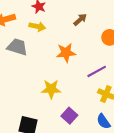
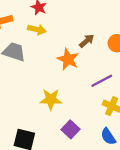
brown arrow: (80, 20) -> (87, 41), moved
orange star: (66, 53) -> (68, 59), turned 30

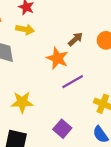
purple line: (102, 81) -> (73, 82), moved
yellow star: (51, 99) -> (22, 102), moved

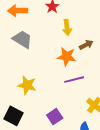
yellow arrow: (25, 29) -> (67, 27), moved, turned 56
orange star: (57, 58) -> (67, 57), turned -30

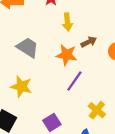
gray trapezoid: (22, 39) -> (28, 47), moved
purple line: (74, 80) -> (74, 81), turned -42

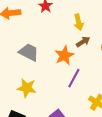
yellow arrow: (67, 22) -> (79, 22), moved
orange star: (67, 55) -> (64, 55), turned -30

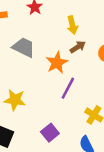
gray trapezoid: (29, 52) -> (24, 47), moved

